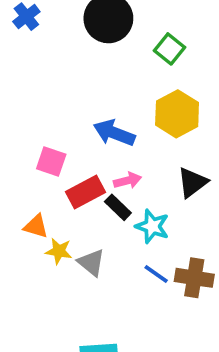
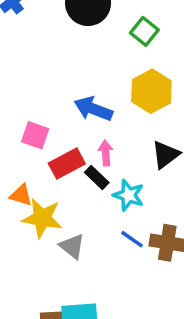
pink arrow: (127, 181) -> (106, 153), turned -80
yellow star: (59, 251) -> (42, 218), size x1.6
gray triangle: (91, 263) -> (72, 246), moved

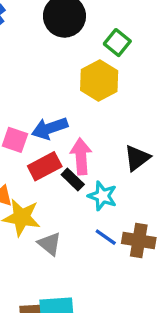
yellow hexagon: (151, 91) -> (99, 80), moved
blue arrow: (93, 109) -> (50, 128), moved, turned -40
pink arrow: (106, 153) -> (81, 156), size x1.5

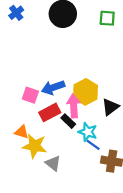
green square: (117, 43) -> (107, 18), moved, turned -35
yellow hexagon: (99, 80) -> (86, 92), moved
blue line: (106, 237) -> (93, 145), moved

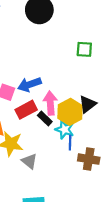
green square: (107, 18) -> (84, 49), moved
yellow hexagon: (86, 92) -> (70, 112), moved
blue line: (93, 145) -> (70, 143), turned 56

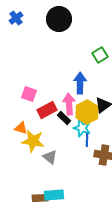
green square: (84, 49) -> (100, 55), turned -35
blue arrow: (29, 84) -> (80, 83), moved, turned 110

